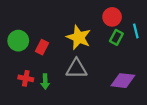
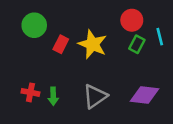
green circle: (18, 41) -> (34, 25), moved
red rectangle: (42, 47) -> (61, 44), moved
gray triangle: (76, 69) -> (95, 96), moved, turned -35

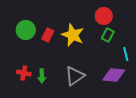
green circle: (34, 25) -> (26, 30), moved
cyan line: (160, 37) -> (126, 54), moved

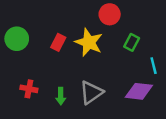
red circle: (104, 16) -> (110, 14), moved
green circle: (26, 30) -> (17, 39), moved
green arrow: (42, 76) -> (61, 96), moved

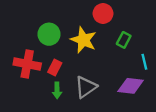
green circle: (17, 39) -> (49, 34), moved
red rectangle: (58, 42) -> (55, 67), moved
red cross: (29, 89) -> (27, 64), moved, size x1.6

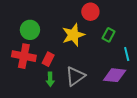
green circle: (49, 34) -> (30, 30), moved
yellow star: (83, 40) -> (73, 35), turned 30

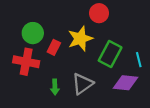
green rectangle: (109, 35) -> (110, 54), moved, size x1.6
red rectangle: (48, 59) -> (54, 47), moved

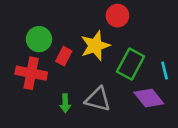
purple diamond: (126, 83) -> (149, 98), turned 45
gray triangle: (82, 84) -> (98, 99), turned 50

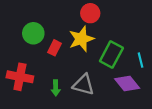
red circle: (117, 16) -> (90, 13), moved
red cross: (31, 73) -> (20, 77), moved

